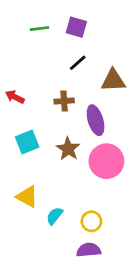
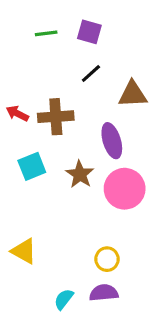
brown cross: (64, 101) -> (56, 117), moved, size x1.5
yellow triangle: (27, 197) -> (24, 251), moved
cyan semicircle: (54, 216) -> (64, 299), moved

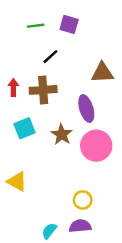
black line: (91, 73) -> (50, 57), moved
red arrow: (17, 113) -> (13, 88), turned 63
yellow triangle: (24, 251) -> (17, 181), moved

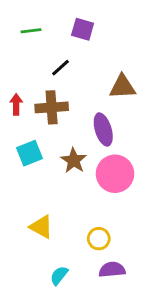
green line: (36, 26) -> (31, 31), moved
yellow triangle: (17, 181) -> (41, 227), moved
purple semicircle: (80, 226) -> (112, 270), moved

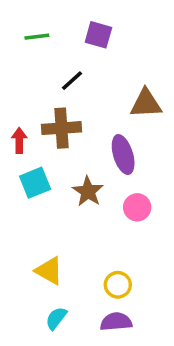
red arrow: (16, 104) -> (19, 140), moved
pink circle: (115, 174) -> (137, 207), size x0.6
purple semicircle: (112, 270) -> (116, 322), moved
cyan semicircle: (59, 275) -> (56, 318), moved

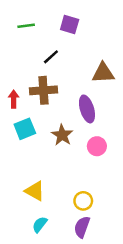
purple semicircle: (116, 322) -> (82, 227), turned -65

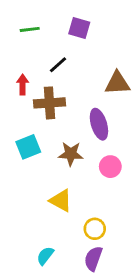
red arrow: (14, 99) -> (23, 85), moved
brown star: (62, 135) -> (71, 154), turned -30
yellow triangle: (35, 191) -> (61, 201), moved

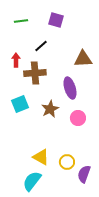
brown star: (71, 154) -> (50, 109), turned -30
yellow triangle: (61, 201) -> (41, 157), moved
cyan semicircle: (45, 256) -> (32, 181), size x1.5
purple semicircle: (93, 258) -> (84, 174), moved

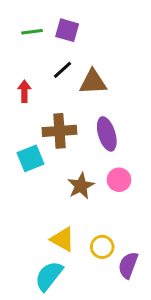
purple square: (56, 20) -> (67, 30), moved
brown triangle: (83, 59) -> (93, 82), moved
brown cross: (35, 73) -> (59, 131), moved
brown star: (50, 109) -> (81, 186), moved

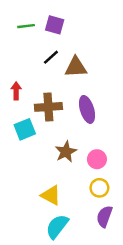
red arrow: (24, 91) -> (16, 91), moved
pink circle: (119, 180) -> (97, 159), moved
yellow circle: (102, 247) -> (99, 188), moved
cyan semicircle: (49, 276) -> (57, 226), moved

